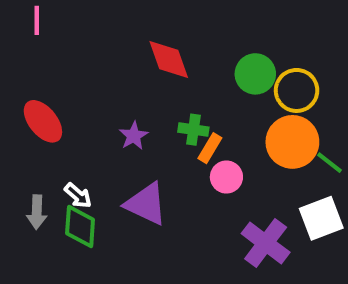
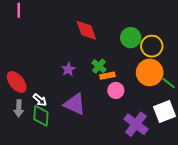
red ellipse: (43, 121) -> (17, 82), moved
green cross: (193, 130) -> (99, 66), turned 32
orange rectangle: (210, 148) -> (107, 76), turned 48

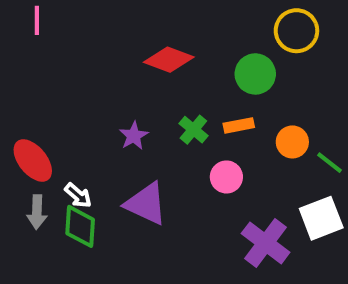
red diamond: (86, 30) -> (169, 60), turned -50
yellow circle: (152, 46) -> (296, 31), moved
orange circle: (150, 72) -> (292, 142), size x0.6
orange rectangle: (107, 76) -> (239, 125), moved

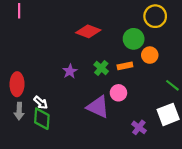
orange circle: (292, 142) -> (150, 55), moved
red ellipse: (33, 160) -> (17, 84), turned 40
purple triangle: (146, 204) -> (98, 107), moved
purple cross: (266, 243) -> (139, 127), size x0.6

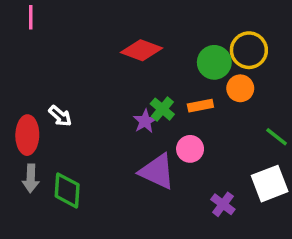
yellow circle: (155, 16) -> (249, 50), moved
purple star: (70, 71) -> (145, 121), moved
white arrow: (41, 103) -> (60, 116), moved

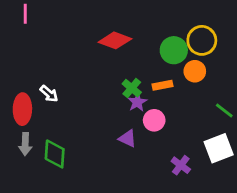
purple star: (145, 121) -> (137, 102), moved
purple triangle: (157, 171) -> (128, 139), size x0.6

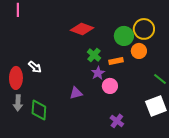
green cross: (132, 88) -> (94, 55), moved
purple triangle: (128, 139) -> (76, 93), moved, turned -40
purple cross: (181, 165) -> (117, 121), moved

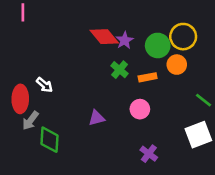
red diamond: (82, 29) -> (104, 37), turned 30
purple star: (98, 73) -> (125, 40), moved
gray arrow: (18, 103) -> (30, 121), moved, turned 35

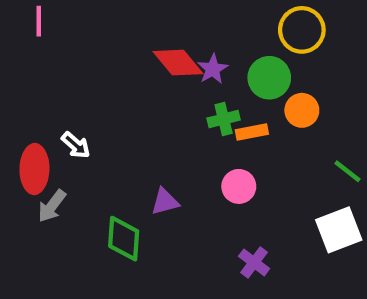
yellow circle: (183, 37) -> (302, 30), moved
green cross: (120, 70) -> (224, 119), moved, turned 36
green diamond: (50, 140) -> (124, 239), moved

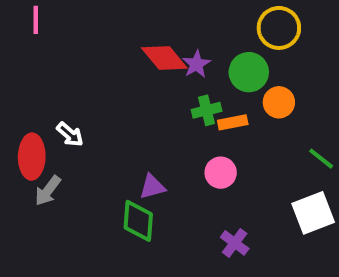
green diamond: (124, 239) -> (138, 221), moved

